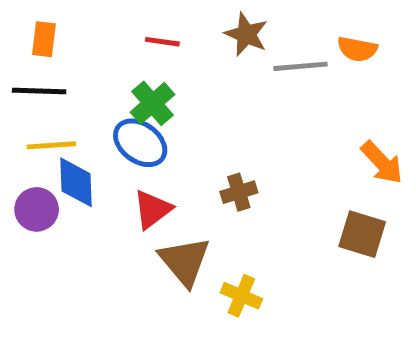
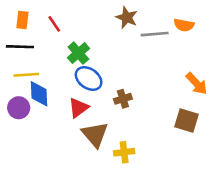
red line: (162, 42) -> (54, 24), moved, turned 48
blue ellipse: (140, 143) -> (89, 79), moved
yellow cross: (241, 296) -> (124, 152), turned -30

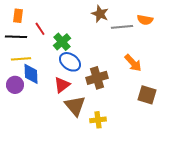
red line: (54, 24) -> (40, 29), moved
orange arrow: (197, 84) -> (133, 63), moved
brown cross: (123, 99) -> (97, 78), size x1.5

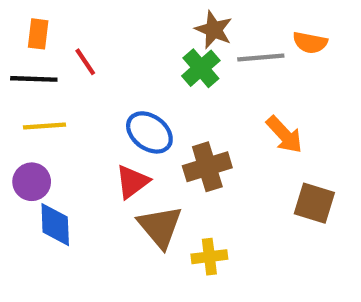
green cross: (62, 42) -> (201, 68), moved
blue diamond: (31, 74) -> (55, 225), moved

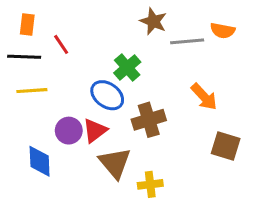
green cross: (201, 68) -> (127, 68), moved
purple circle: (32, 182) -> (69, 131), moved

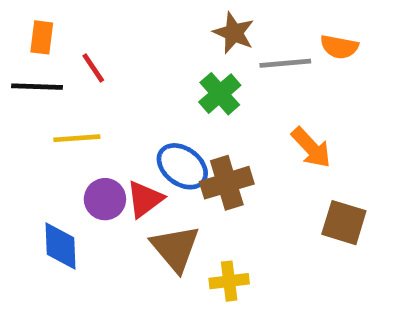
green cross: (127, 68) -> (220, 94), moved
yellow line: (32, 91) -> (77, 138), moved
blue ellipse: (107, 95) -> (182, 166), moved

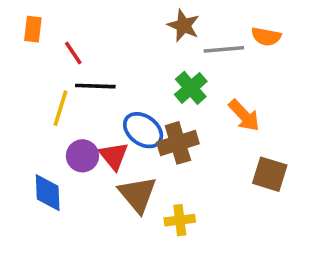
black line: (37, 87) -> (95, 86), moved
green cross: (220, 94) -> (191, 88), moved
yellow line: (77, 138) -> (60, 108), turned -69
red triangle: (145, 199) -> (114, 156), turned -32

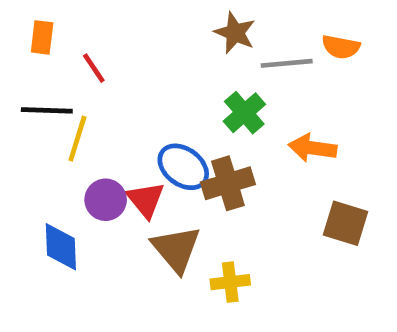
black line: (95, 86) -> (47, 110), moved
orange arrow: (244, 115) -> (313, 148), turned 141

